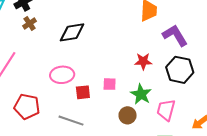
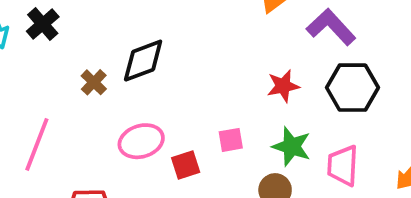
brown cross: (30, 23) -> (94, 82), moved

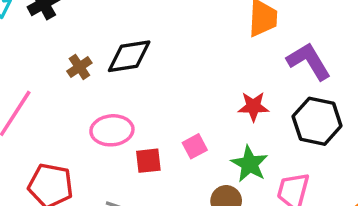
pink square: (231, 140) -> (195, 146), turned -30

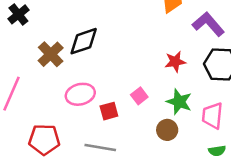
brown cross: (79, 67) -> (51, 54), size x1.5

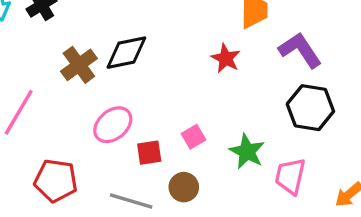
red star: (175, 62) -> (226, 58), moved, turned 30
pink ellipse: (80, 94) -> (113, 125), turned -32
brown circle: (167, 130) -> (184, 187), moved

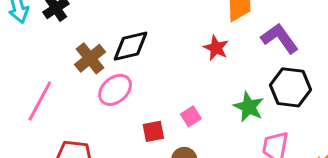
pink ellipse: (113, 125) -> (115, 90), moved
green star: (247, 152) -> (249, 107), moved

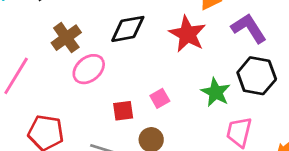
black diamond: (130, 46) -> (128, 29), moved
red star: (216, 48) -> (187, 34), size x1.5

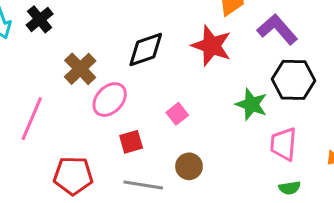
pink square: (160, 98) -> (177, 114), moved
red square: (123, 111) -> (131, 142), moved

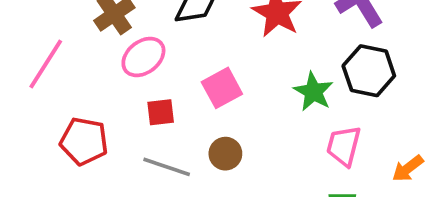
pink square: (177, 114) -> (222, 88), size x1.5

